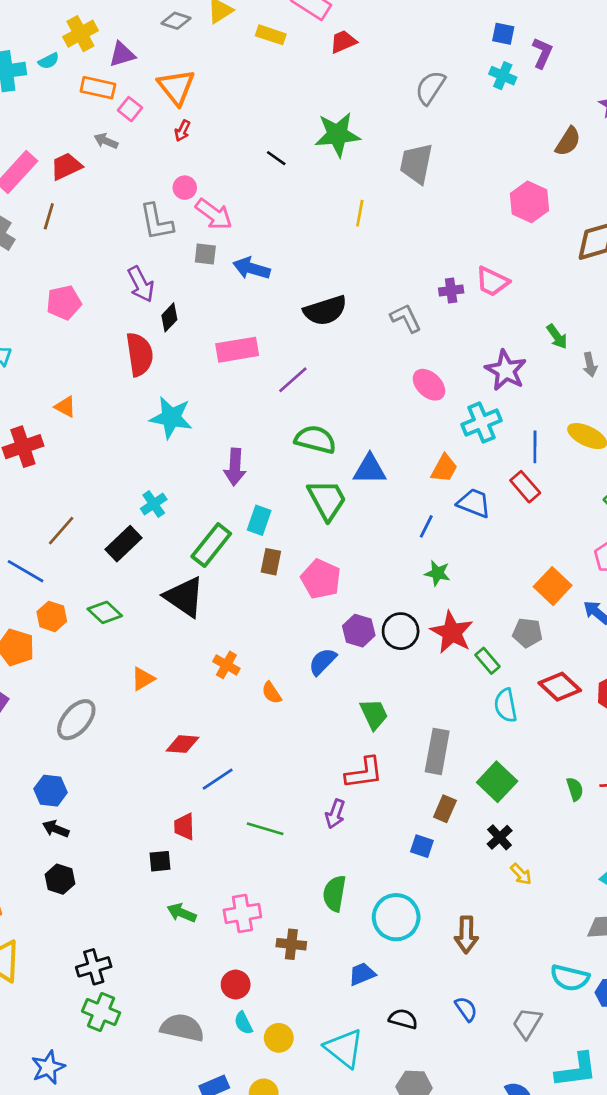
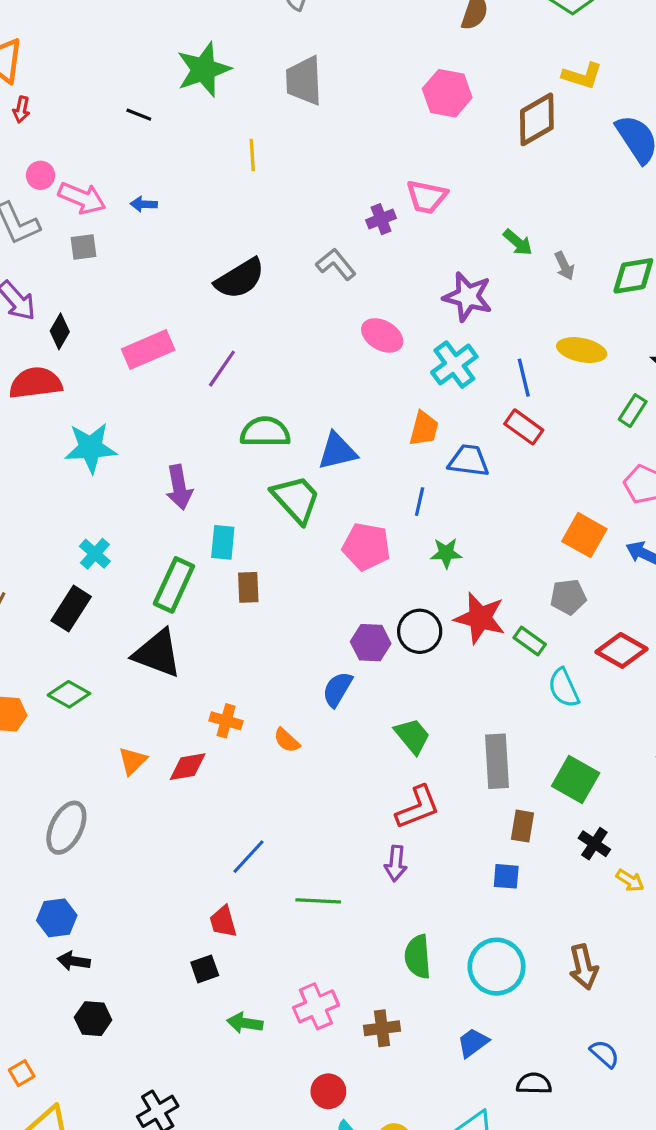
blue arrow: (251, 268) -> (144, 204), moved, size x0.6
red semicircle: (140, 354) -> (35, 383), turned -75
pink pentagon: (321, 579) -> (366, 547), moved
red diamond: (182, 744) -> (188, 767), moved

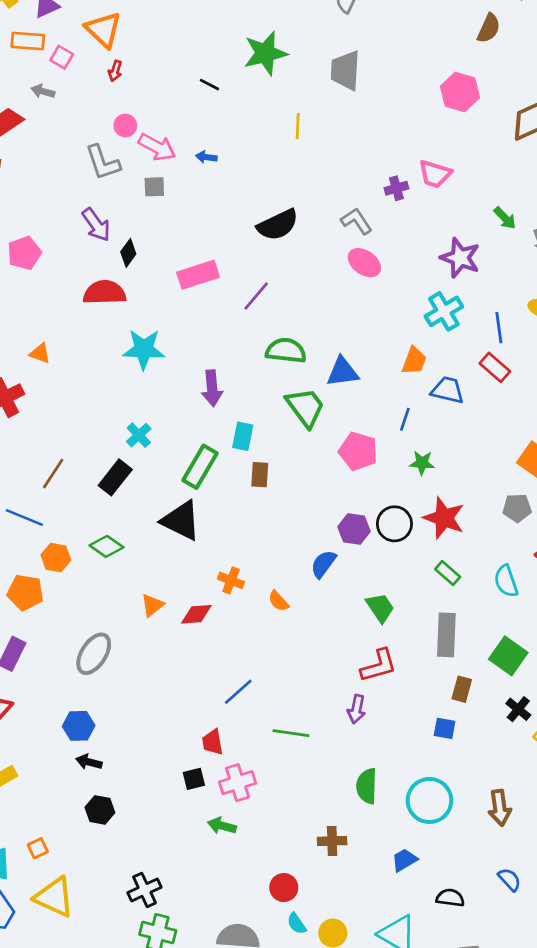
pink ellipse: (382, 335) -> (364, 263), moved
green rectangle: (530, 641) -> (448, 573), moved
pink cross: (316, 1006) -> (238, 783), moved

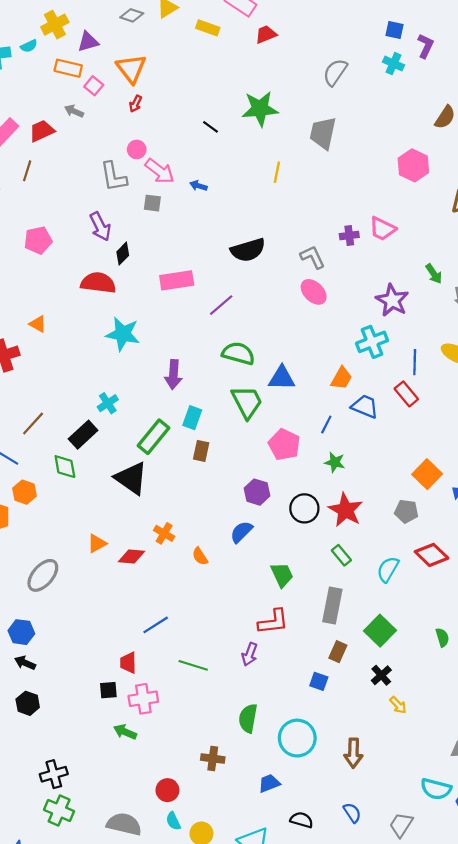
purple hexagon: (354, 529) -> (257, 492), moved
green diamond: (106, 546) -> (65, 467), moved, turned 36
cyan semicircle: (506, 581) -> (388, 569), turned 40

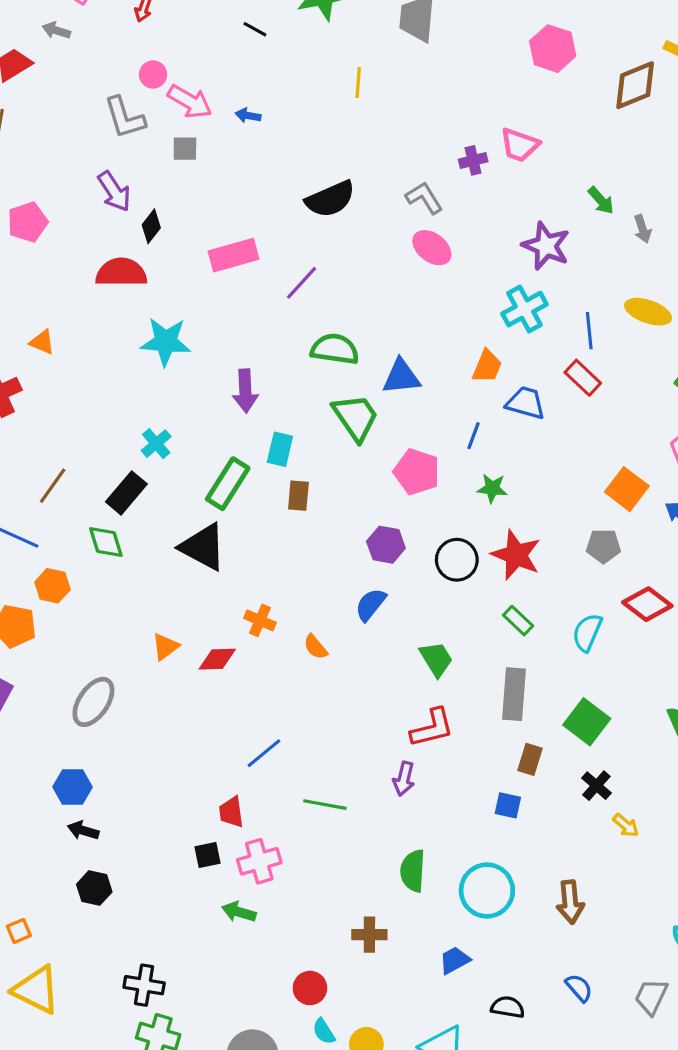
black cross: (54, 774) -> (144, 985), turned 32

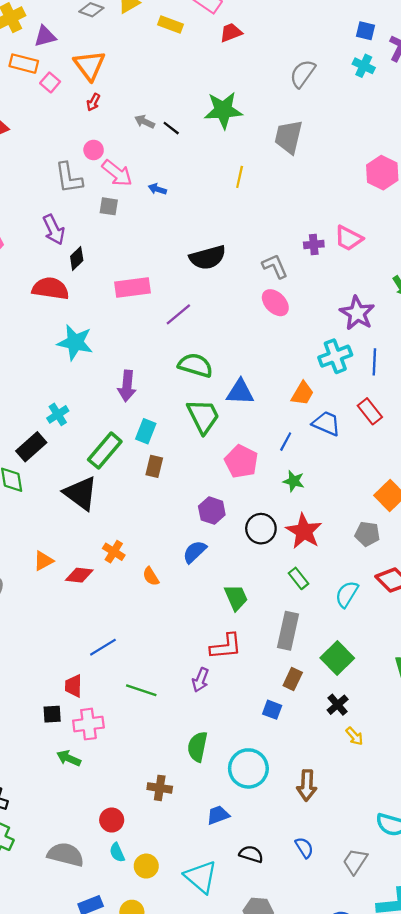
gray arrow: (56, 30) -> (145, 122), moved
blue line: (589, 331) -> (374, 362), moved

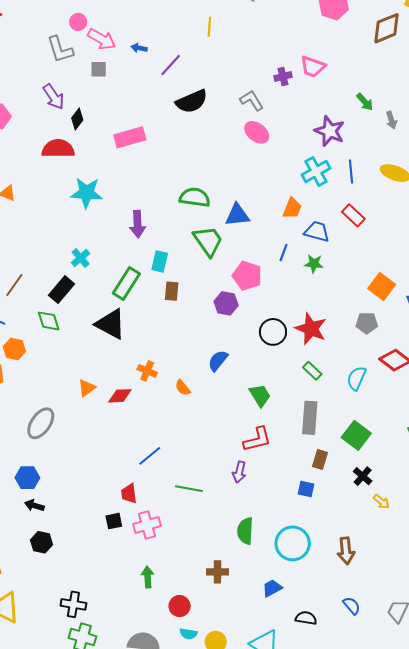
purple line: (178, 314) -> (171, 65), moved
green star: (294, 481) -> (314, 264), moved
purple hexagon: (212, 511) -> (226, 303), moved
green arrow: (69, 758) -> (148, 577), moved, turned 70
cyan semicircle: (117, 852) -> (188, 634), turned -48

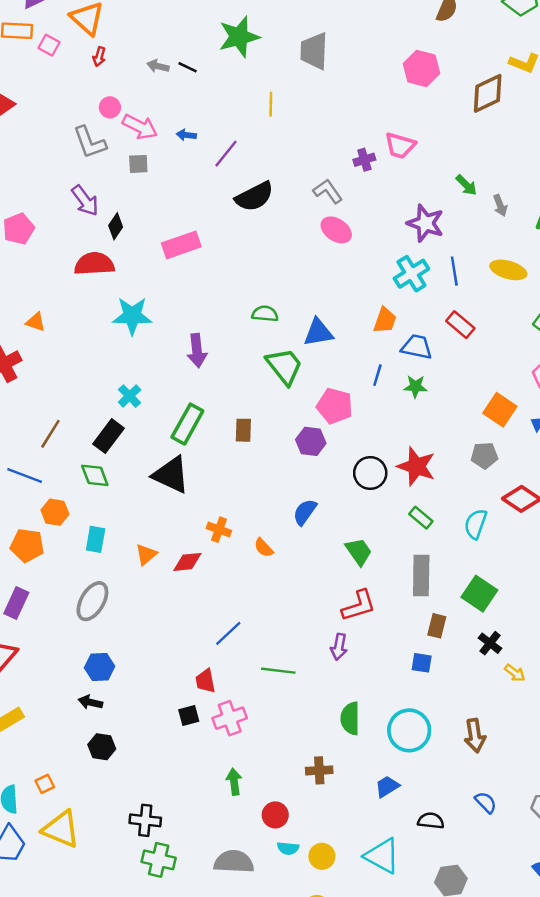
green semicircle: (195, 197) -> (265, 314), size x0.7
cyan rectangle: (160, 261) -> (96, 539), moved
blue hexagon: (27, 478) -> (100, 667), moved

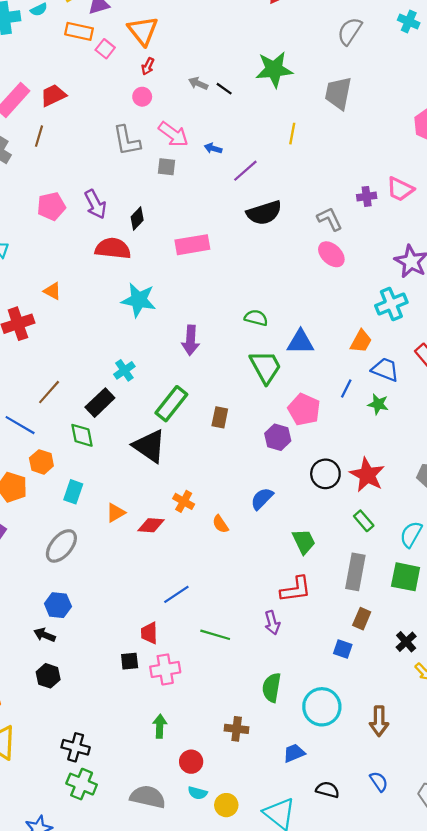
pink circle: (110, 107) -> (142, 97), moved
purple arrow: (85, 201) -> (95, 204), moved
green square: (479, 594) -> (406, 577), moved, turned -32
purple arrow: (339, 647) -> (272, 623), turned -35

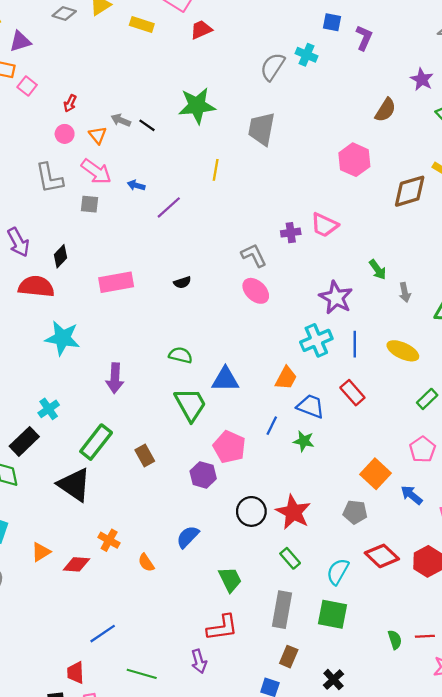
cyan cross: (409, 21) -> (306, 55), moved
orange triangle: (143, 31) -> (98, 135), moved, size x0.6
black semicircle: (264, 213) -> (182, 282), moved, size x0.5
brown rectangle: (220, 417) -> (145, 455), turned -40

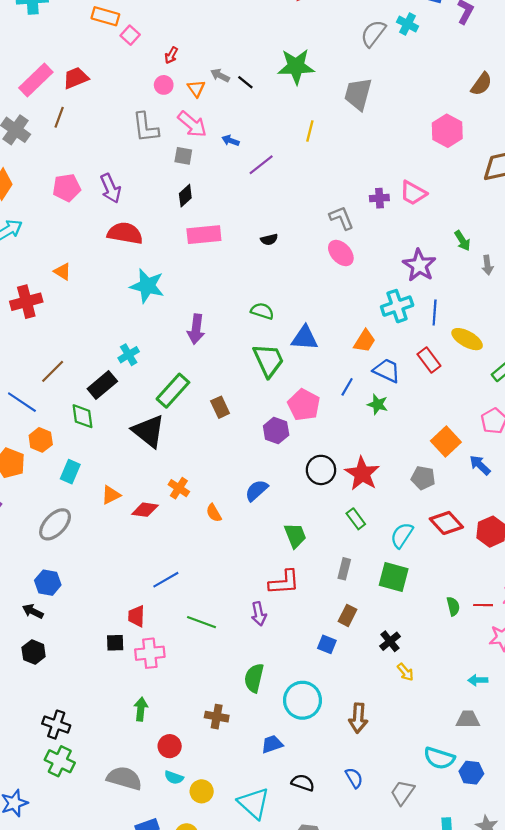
black diamond: (60, 256) -> (185, 196), moved
yellow ellipse: (403, 351) -> (467, 339), moved
gray rectangle: (282, 610) -> (344, 569), size x0.6

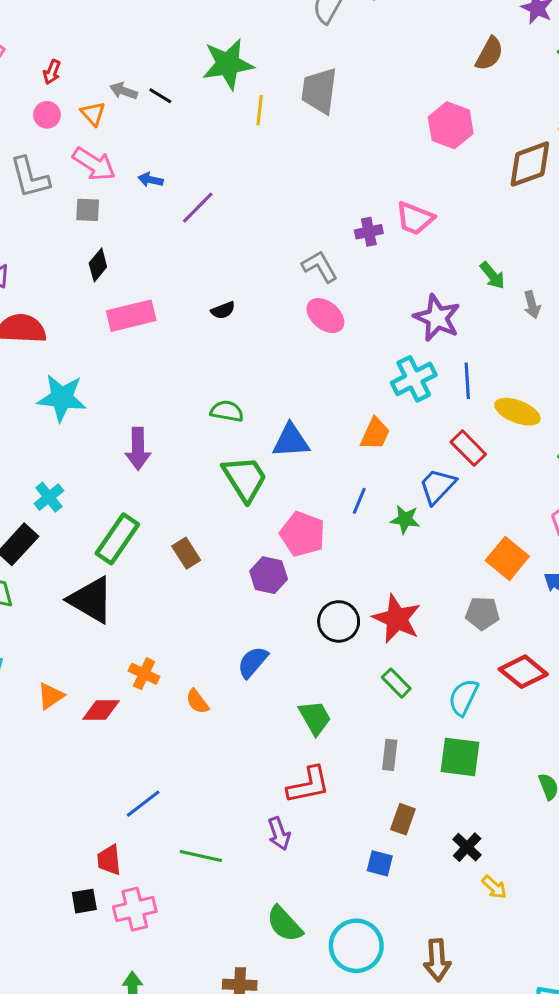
yellow line: (310, 131) -> (260, 110), moved
blue trapezoid: (387, 371) -> (437, 486), moved, turned -64
green semicircle: (254, 678) -> (285, 924), turned -48

